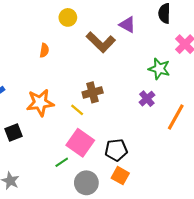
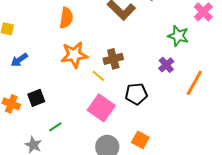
orange semicircle: (44, 50) -> (66, 18), size x1.5
orange star: (40, 103) -> (74, 55), moved
black pentagon: (116, 150) -> (136, 94), moved
green line: (62, 162) -> (55, 127), moved

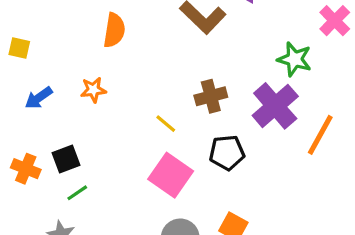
orange star: (74, 55) -> (93, 90), moved, size x0.6
brown cross: (113, 59) -> (211, 96), moved
purple cross: (166, 65) -> (275, 106), size x1.8
green line: (55, 127) -> (77, 193), moved

